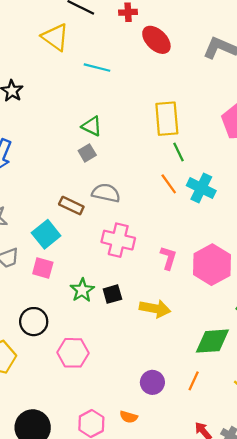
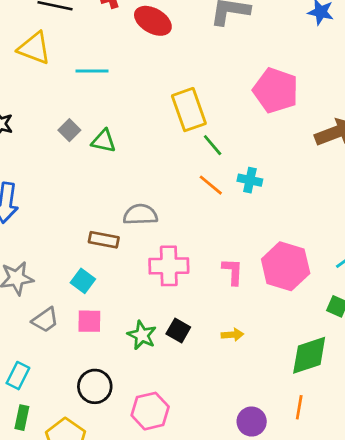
gray square: (87, 153) -> (69, 130), moved
cyan cross: (201, 188) -> (250, 180), size x0.7
cyan square: (46, 234) -> (83, 281), size x0.7
black square: (112, 294) -> (178, 331), turned -30
yellow arrow: (155, 309) -> (232, 335), size x0.6

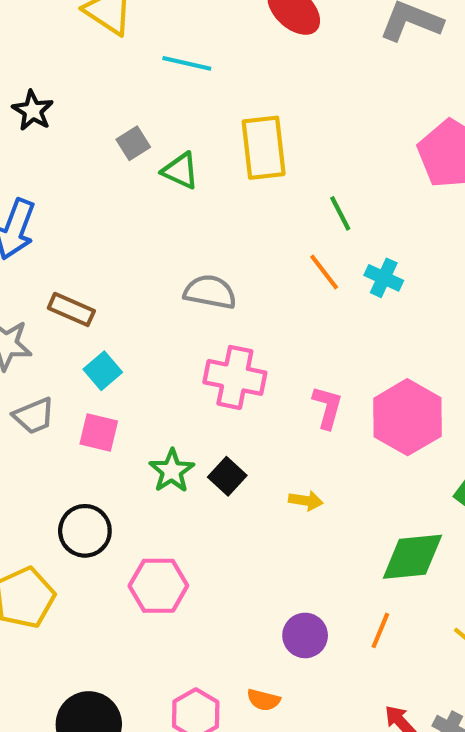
yellow rectangle: (189, 110) -> (264, 148), moved
brown rectangle: (104, 240) -> (71, 309), moved

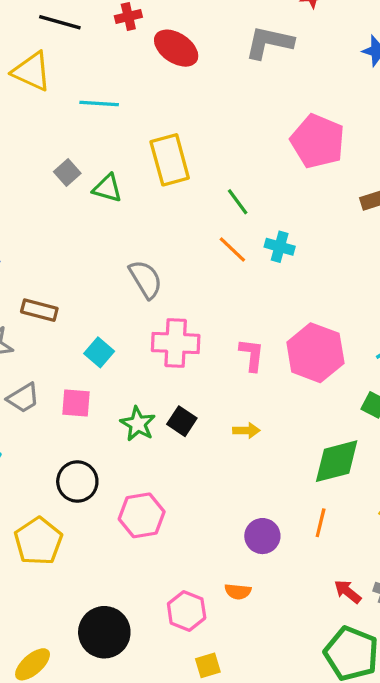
gray semicircle: (210, 292) -> (146, 279), turned 57
cyan square: (103, 371) -> (99, 352), moved

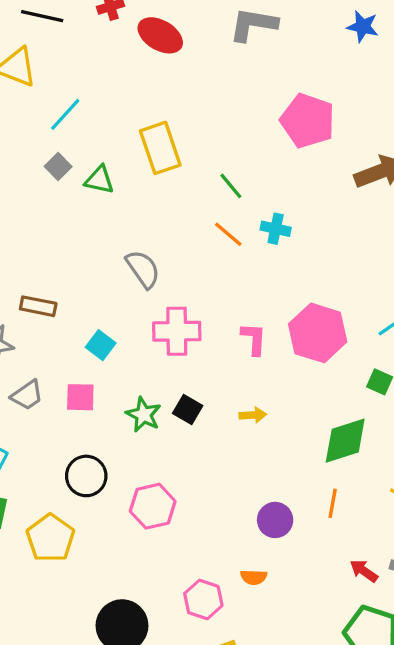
cyan line: (99, 103) -> (65, 114), moved, turned -48

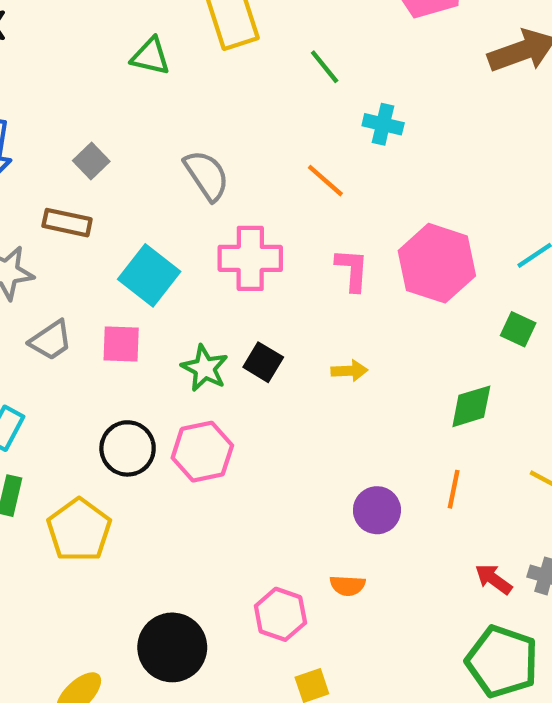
gray square: (58, 166) -> (91, 161), moved
orange line: (228, 234) -> (325, 181), moved
cyan square: (101, 345) -> (149, 275), size x1.5
green diamond: (345, 441) -> (471, 406), size x0.7
pink hexagon: (153, 506) -> (202, 452), moved

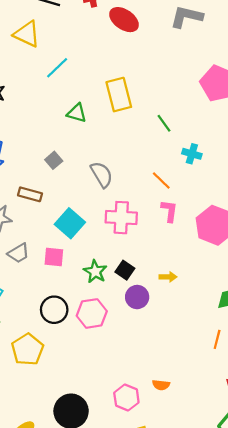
gray square: (91, 161) -> (54, 160), moved
pink L-shape: (352, 270) -> (169, 211), moved
purple circle: (377, 510) -> (137, 297), moved

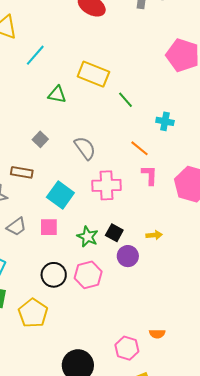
yellow rectangle: (119, 95) -> (93, 74), turned -48
green line: (164, 123) -> (125, 100), moved

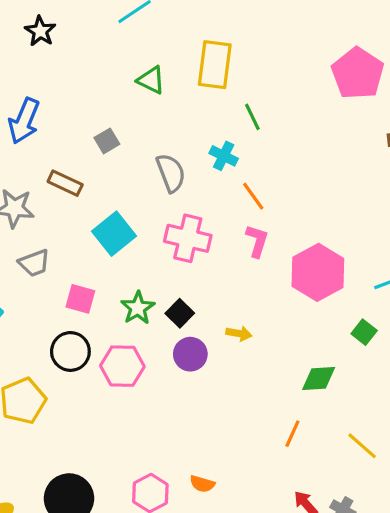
yellow rectangle: (93, 74) -> (215, 65), turned 60
cyan cross: (165, 121) -> (224, 156), moved
pink square: (49, 227) -> (80, 299), moved

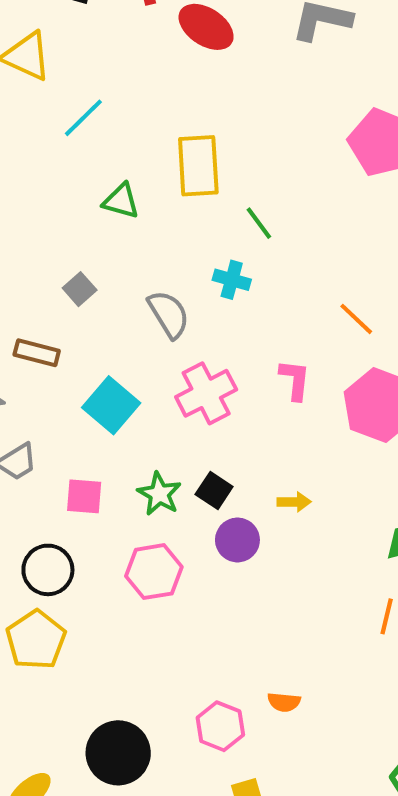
orange line: (253, 196) -> (356, 319), moved
pink cross: (188, 238) -> (206, 393), turned -30
black circle: (70, 351) -> (48, 570), moved

